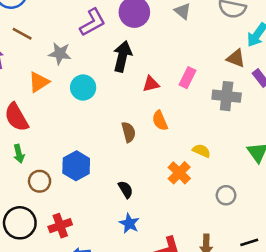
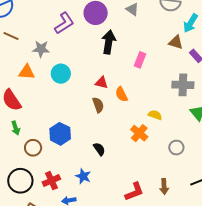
black arrow: (122, 56) -> (109, 42), moved
orange triangle: (39, 82) -> (27, 72), turned 42
red triangle: (151, 84) -> (102, 83), moved, turned 32
gray cross: (227, 96) -> (183, 85), moved
blue star: (129, 223) -> (83, 176), moved

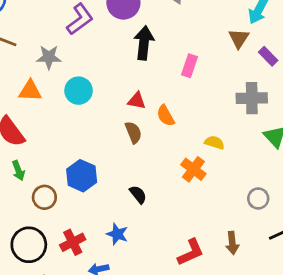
brown triangle: (176, 42) -> (239, 38), turned 49
gray circle: (176, 148) -> (258, 198), moved

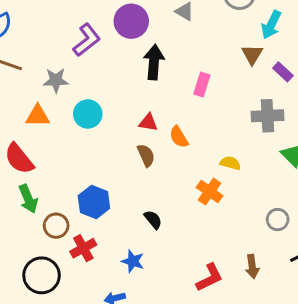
green arrow: (18, 171) -> (28, 199), size x1.4
red cross: (73, 242) -> (83, 248), moved

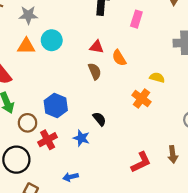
orange triangle: (38, 116) -> (26, 46), moved
blue star: (133, 261) -> (81, 138), moved

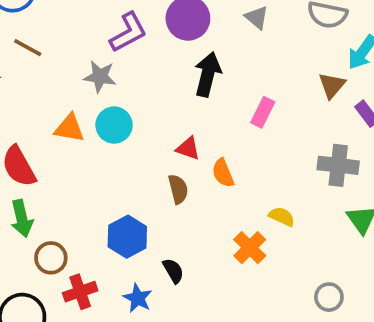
gray star: (28, 15) -> (100, 77), moved
blue hexagon: (56, 106) -> (127, 237), moved

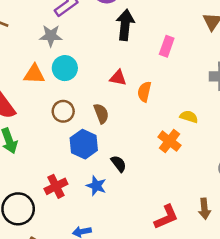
orange semicircle: (223, 173) -> (144, 92), turned 42
brown semicircle: (178, 189) -> (101, 114), moved
brown circle: (51, 258) -> (63, 111), moved

